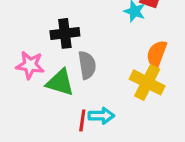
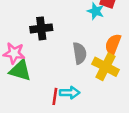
gray semicircle: (87, 65) -> (80, 53), moved
green triangle: (60, 82) -> (20, 70), moved

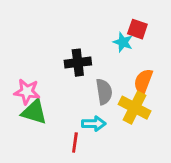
black cross: (41, 28) -> (78, 63), moved
cyan arrow: (70, 93) -> (94, 124), moved

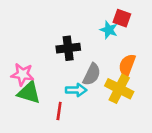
gray semicircle: (104, 92) -> (92, 74), turned 35
cyan arrow: (94, 124) -> (76, 90), moved
red line: (75, 143) -> (59, 111), moved

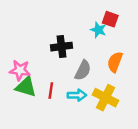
yellow cross: (119, 89) -> (105, 98), moved
cyan arrow: (76, 90) -> (77, 95), moved
red line: (59, 111) -> (51, 90), moved

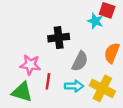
pink star: (20, 70) -> (30, 65), moved
green triangle: (26, 87) -> (22, 92), moved

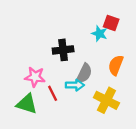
red line: (48, 81) -> (53, 93), turned -35
cyan arrow: (74, 86) -> (75, 85), moved

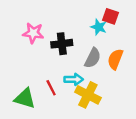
gray semicircle: (84, 73) -> (93, 58), moved
pink star: (35, 77) -> (33, 33), moved
yellow cross: (106, 100) -> (88, 95), moved

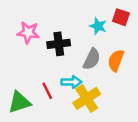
red square: (111, 16) -> (121, 17), moved
yellow cross: (88, 95) -> (87, 98), turned 30
green triangle: (25, 98) -> (19, 102), turned -35

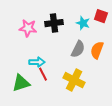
black cross: (59, 44) -> (54, 23), moved
cyan arrow: (71, 82) -> (37, 62), moved
yellow cross: (87, 98) -> (74, 80), turned -30

